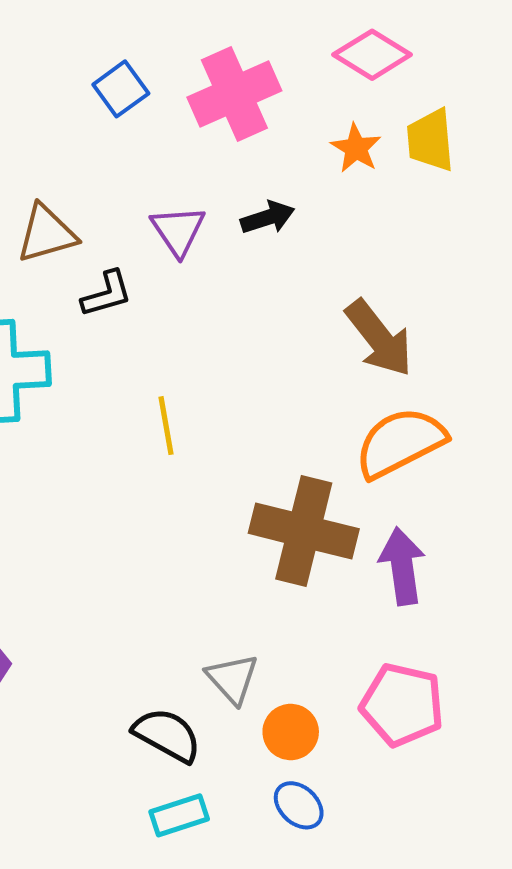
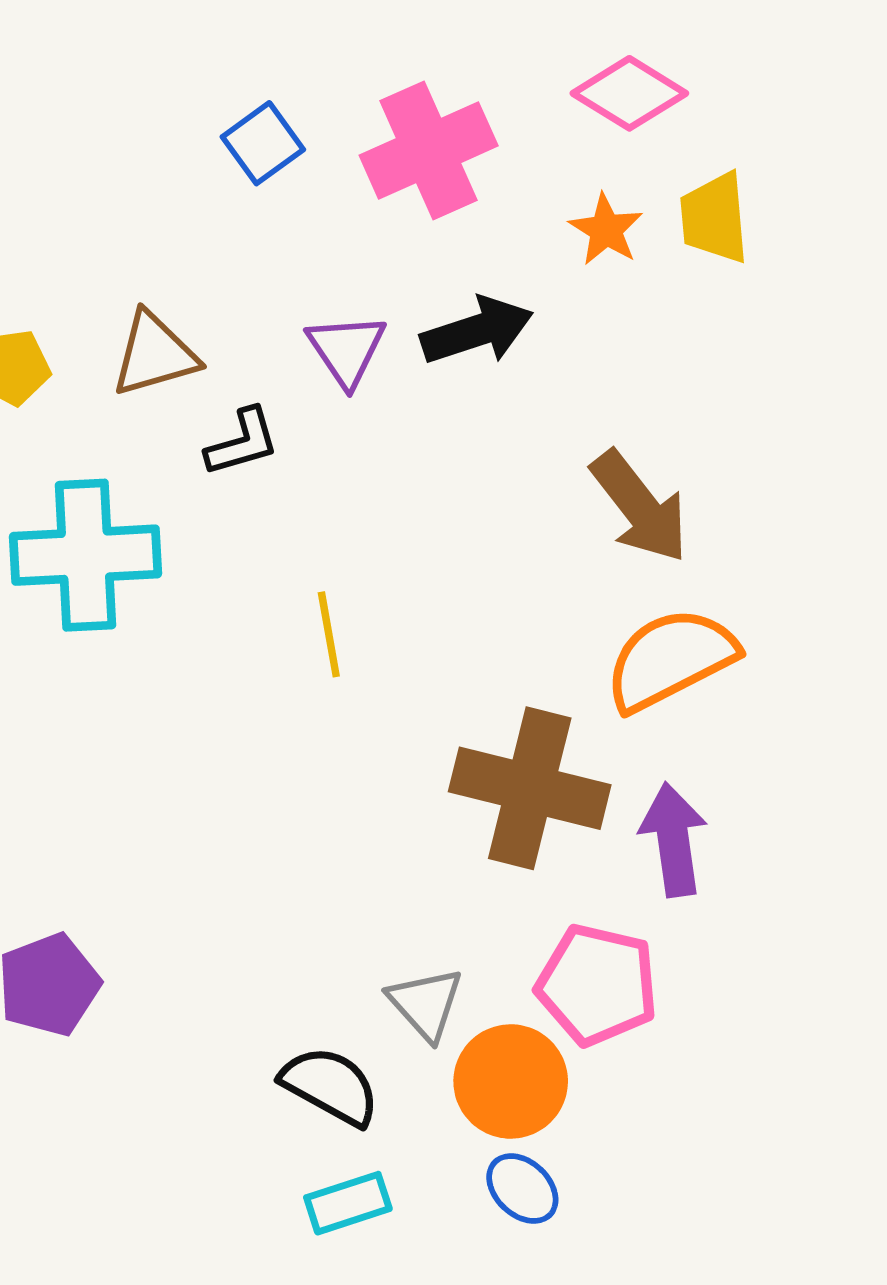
black arrow: (268, 218) -> (477, 331), size x1.4
pink pentagon: (402, 705) -> (597, 985), moved
orange circle: (291, 732) -> (511, 1081), size x1.4

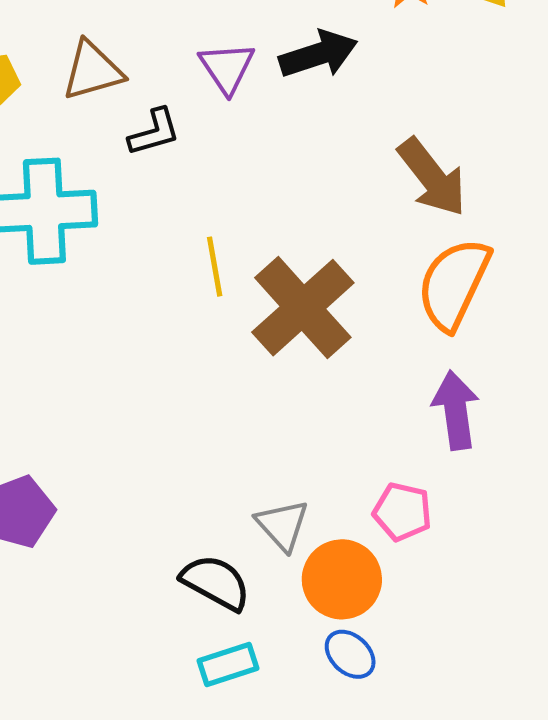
orange semicircle: (670, 659) -> (454, 284), turned -38
brown cross: (530, 788) -> (303, 308), moved, turned 34
pink pentagon: (597, 985) -> (402, 512), size x0.7

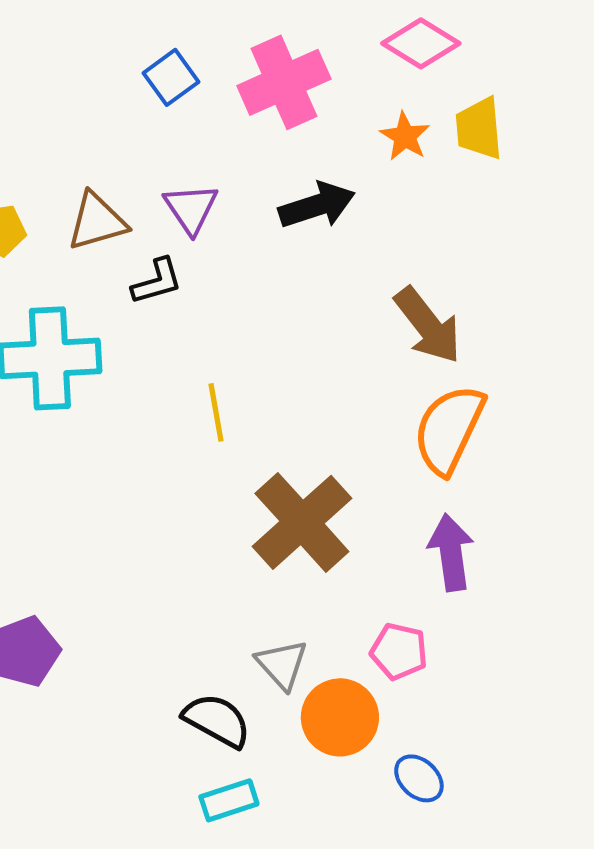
purple triangle: (227, 68) -> (191, 208), moved
brown cross: (303, 308) -> (302, 522), moved
blue ellipse: (350, 654) -> (419, 778), moved

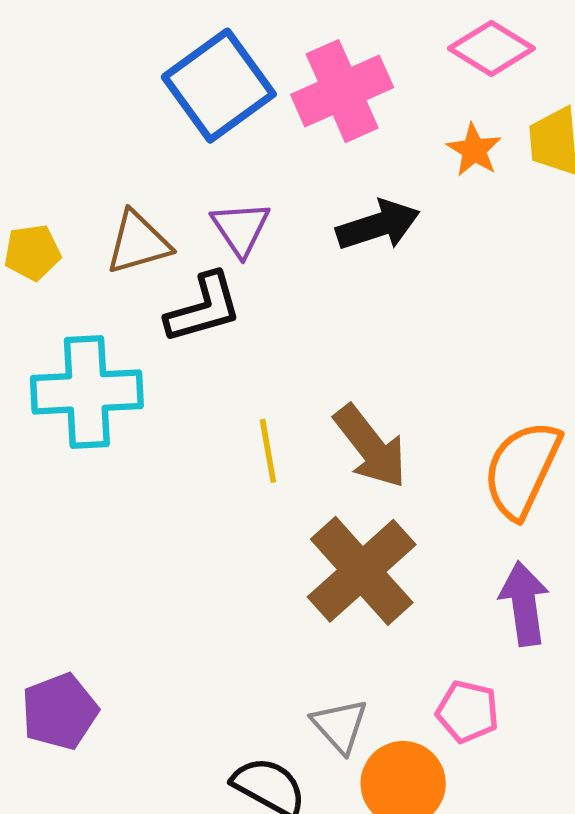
blue square: (171, 77) -> (219, 86), size x1.8
black L-shape: (157, 281) -> (204, 308), size x1.4
brown arrow: (428, 325) -> (370, 447), moved

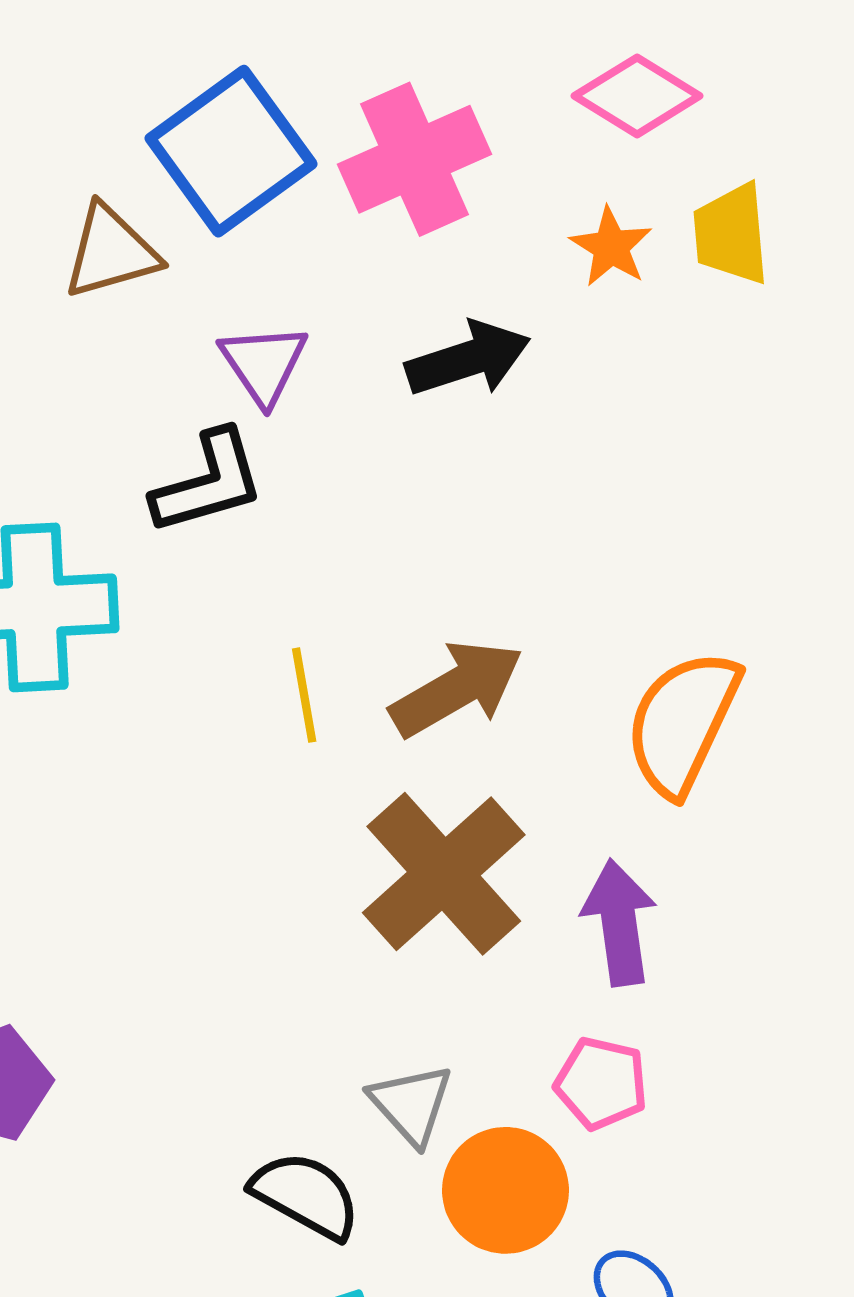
brown triangle: (138, 243) -> (111, 252), moved
brown arrow: (370, 447) -> (457, 689), turned -82
purple arrow: (524, 604) -> (619, 922), moved

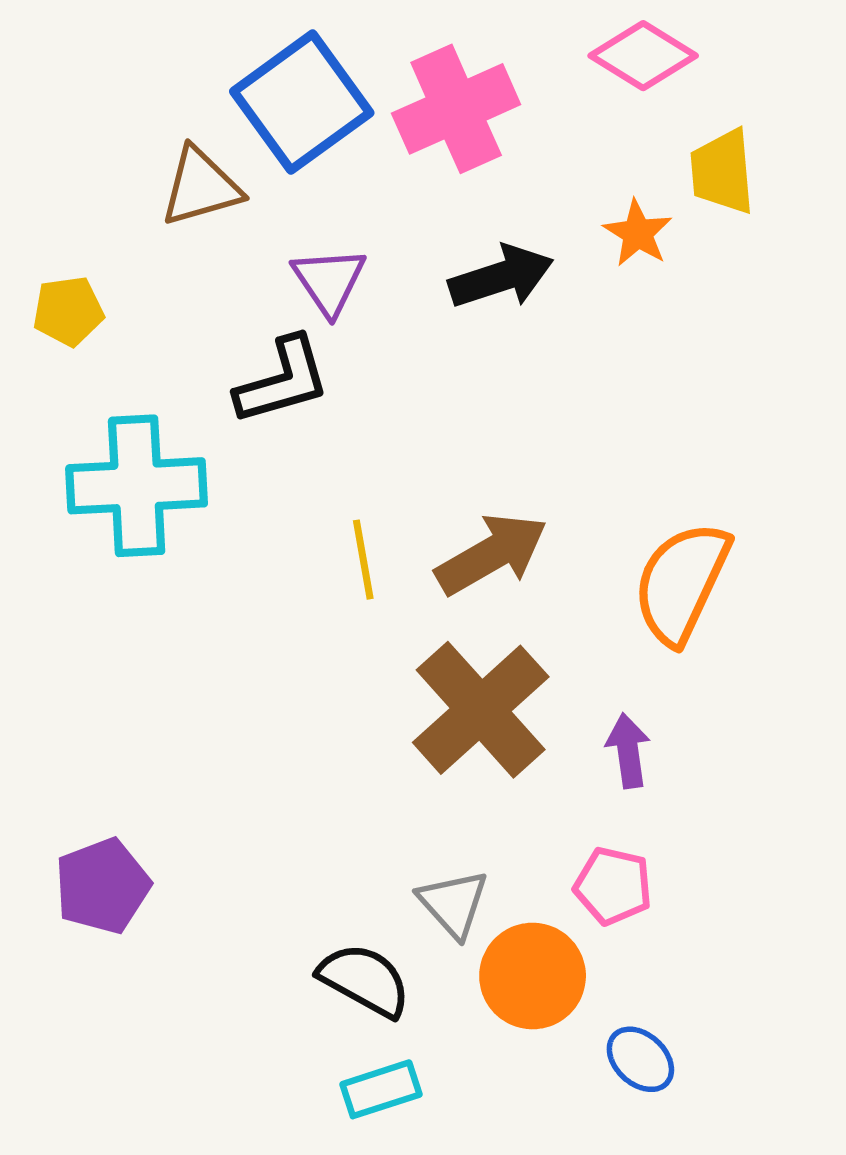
orange star: (611, 247) -> (638, 233), moved
purple arrow: (619, 922) -> (628, 751), size x0.7

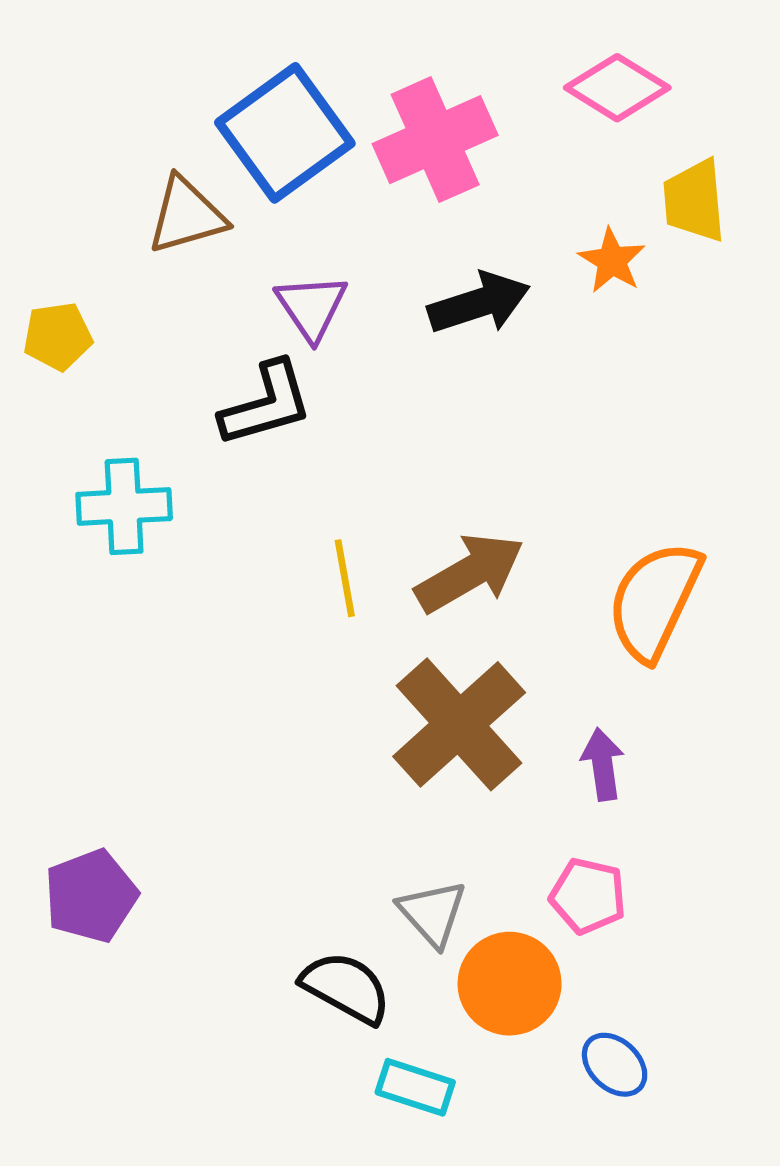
cyan cross: (137, 486) -> (124, 506), size x0.7
cyan rectangle: (381, 1089) -> (415, 1087), moved, turned 36

